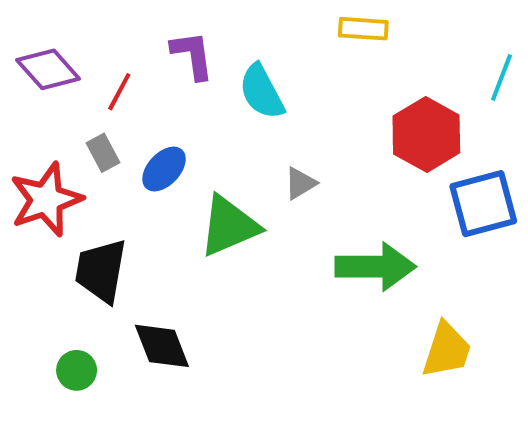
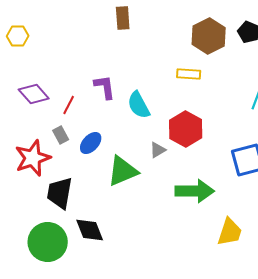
red hexagon: (426, 134) -> (186, 129), moved
green circle: (77, 370) -> (48, 242), size x2.0

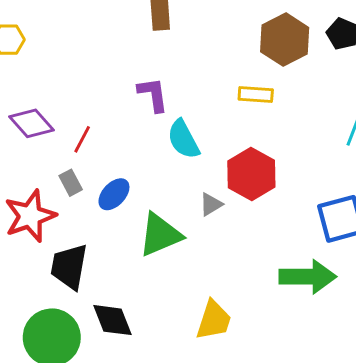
purple L-shape: (105, 87) -> (153, 94), moved
green arrow: (195, 191) -> (308, 277), moved
yellow trapezoid: (230, 232) -> (214, 320), moved

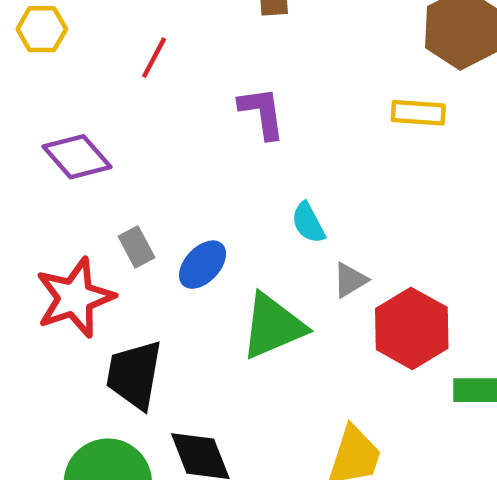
red line: (82, 139) -> (154, 58), moved
cyan semicircle: (183, 139) -> (308, 223), moved, size x0.7
red hexagon: (251, 174) -> (412, 328), moved

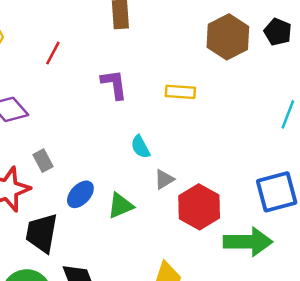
yellow rectangle: (418, 113) -> (180, 92), moved
blue ellipse: (203, 265) -> (80, 194), moved
green triangle: (273, 326) -> (120, 206), size x0.7

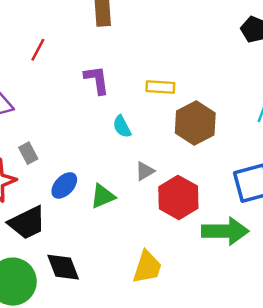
brown hexagon: (228, 37) -> (195, 123), moved
cyan semicircle: (140, 147) -> (122, 127), moved
black trapezoid: (42, 233) -> (27, 223), turned -126

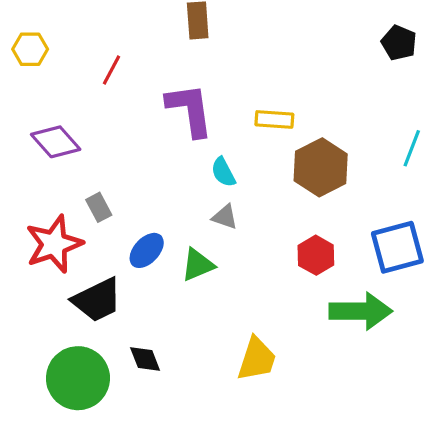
purple L-shape: (97, 80) -> (190, 110), size x1.4
gray triangle: (145, 171) -> (225, 217), moved, turned 50
red hexagon: (178, 197) -> (316, 255), moved, size x0.7
black diamond: (63, 267) -> (145, 359), size x0.7

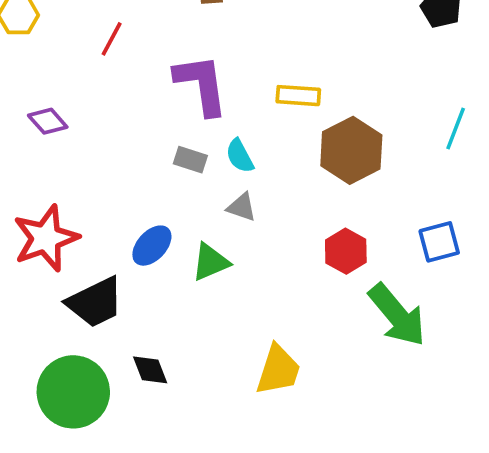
purple diamond: (56, 142) -> (48, 121), size x0.7
gray rectangle: (99, 207) -> (190, 160), moved, turned -44
blue square: (397, 247) -> (439, 242), size x0.7
green arrow: (361, 311) -> (397, 315), turned 50

